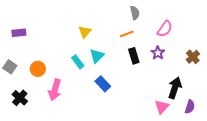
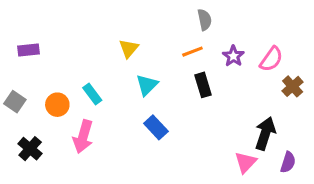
pink semicircle: (165, 29) -> (271, 59), moved
purple star: (158, 53) -> (233, 56), moved
cyan rectangle: (78, 62) -> (92, 94), moved

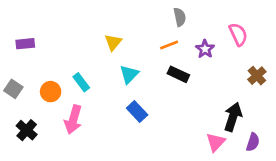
pink semicircle: (271, 59) -> (238, 34), moved, turned -60
black rectangle: (203, 85) -> (178, 74), turned -48

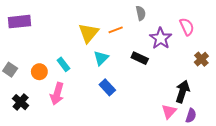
yellow triangle: (113, 42) -> (88, 33), size x1.5
purple rectangle: (25, 44) -> (19, 22), moved, size x1.5
orange line: (169, 45) -> (116, 30), moved
purple star: (205, 49) -> (161, 38), size x1.5
purple semicircle: (253, 142) -> (191, 116), moved

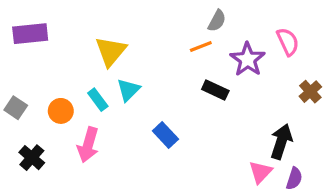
gray semicircle: (141, 13) -> (217, 21), turned 40
orange line: (116, 30) -> (201, 47), moved
yellow triangle: (88, 33) -> (111, 51), moved
cyan triangle: (101, 58) -> (128, 90), moved

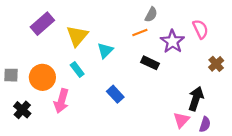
purple rectangle: (30, 34) -> (42, 24), moved, turned -35
cyan triangle: (128, 90) -> (105, 50), moved
cyan rectangle: (98, 100) -> (77, 69), moved
gray square: (16, 108) -> (11, 75), turned -32
orange circle: (61, 111) -> (42, 77), size x1.5

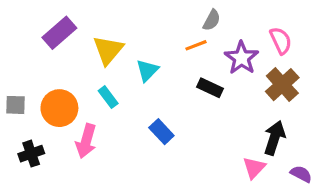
brown cross: (216, 64) -> (282, 85), moved, size x1.5
black cross: (22, 110) -> (31, 154), turned 30
purple semicircle: (205, 124) -> (301, 174), moved, turned -80

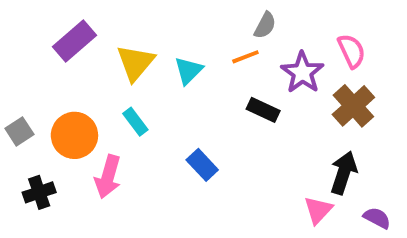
cyan triangle: (147, 70) -> (188, 71), moved
gray square: (15, 105) -> (19, 131), turned -35

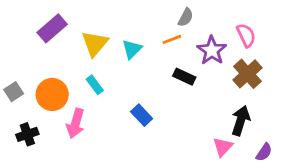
purple semicircle: (377, 218) -> (264, 152), turned 96

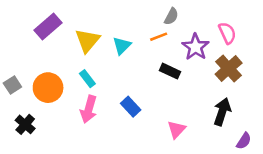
pink arrow: (76, 123) -> (89, 109), moved
black cross: (27, 134) -> (25, 124), turned -30
pink triangle: (223, 147) -> (176, 130), moved

